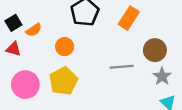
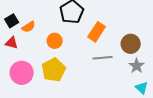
orange rectangle: (129, 18) -> (97, 32), moved

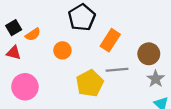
yellow pentagon: (54, 70) -> (90, 83), moved

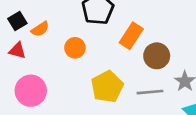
brown circle: (149, 54) -> (157, 56), moved
gray line: (117, 70) -> (150, 92), moved

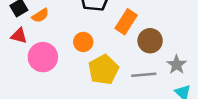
orange circle: (75, 48) -> (83, 42), moved
pink circle: (31, 91) -> (43, 57), moved

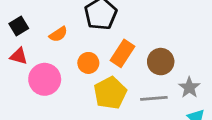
orange semicircle: (40, 15) -> (58, 34), moved
orange rectangle: (126, 22) -> (122, 53), moved

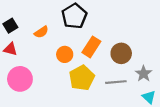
pink circle: (45, 79) -> (20, 79), moved

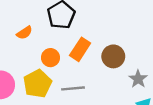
yellow pentagon: (82, 78) -> (37, 84), moved
gray line: (116, 82) -> (73, 88), moved

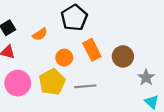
orange rectangle: (80, 49) -> (92, 50), turned -60

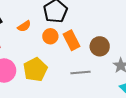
orange circle: (64, 58) -> (50, 36), moved
gray line: (85, 86) -> (81, 73), moved

